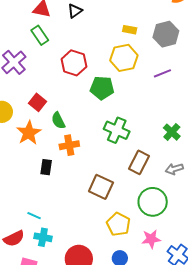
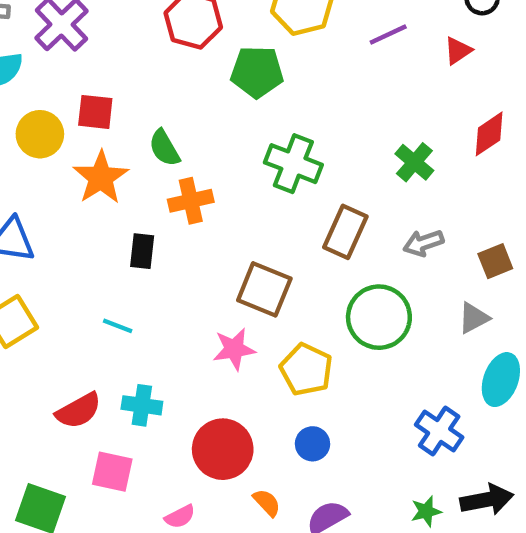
red square: (38, 102) -> (95, 112), moved, turned -30
cyan line: (34, 216) -> (118, 326), moved
pink star: (151, 239) -> (234, 349), moved

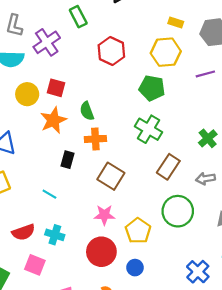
green pentagon: (257, 72) -> (152, 88), moved
brown square: (264, 289) -> (111, 176), moved
red circle: (223, 449) -> (101, 252), moved

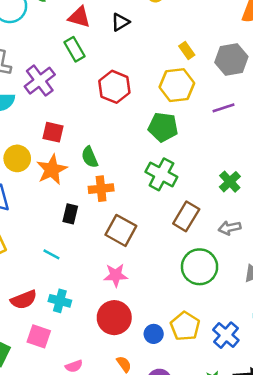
yellow rectangle: (176, 22) -> (187, 50), turned 40
yellow circle: (27, 94) -> (17, 158), moved
yellow pentagon: (138, 231) -> (185, 326), moved

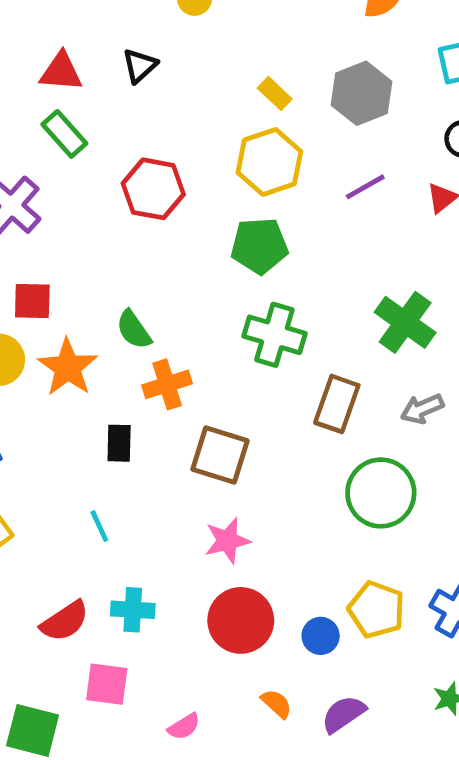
red square: (53, 132) -> (32, 301), moved
green cross: (230, 182) -> (405, 322), size x1.4
cyan line: (51, 254) -> (99, 526), turned 49

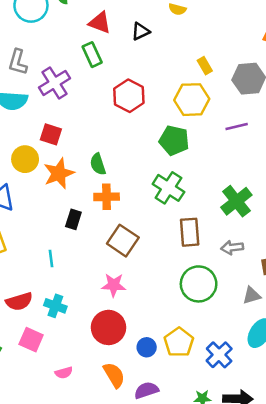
brown rectangle: (337, 404) -> (190, 232), turned -40
orange semicircle: (277, 704) -> (114, 375), size x1.5

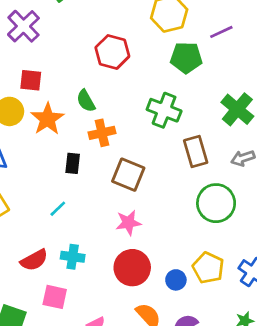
red hexagon: (129, 96) -> (112, 52), moved
green pentagon: (174, 140) -> (186, 58), moved
cyan line: (51, 258) -> (58, 209), turned 66

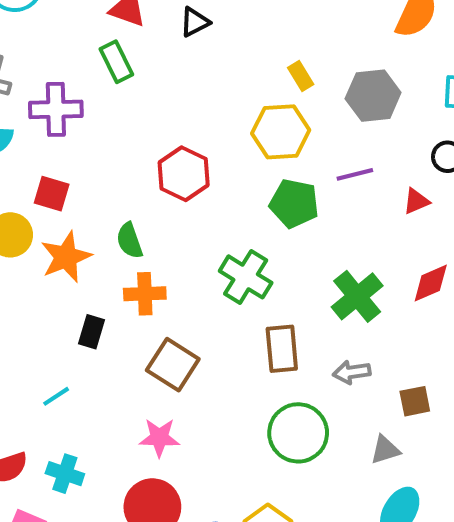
purple cross: (23, 26) -> (56, 109), turned 32

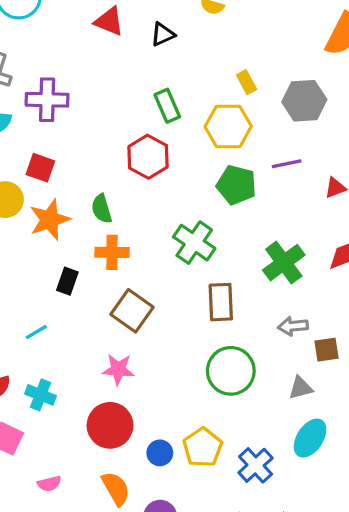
green rectangle: (116, 62) -> (167, 106), moved
gray arrow: (352, 372) -> (293, 326), moved

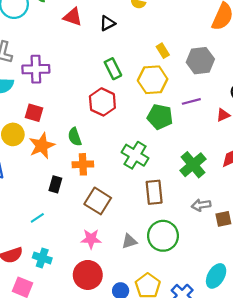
gray triangle: (301, 388) -> (129, 241), moved

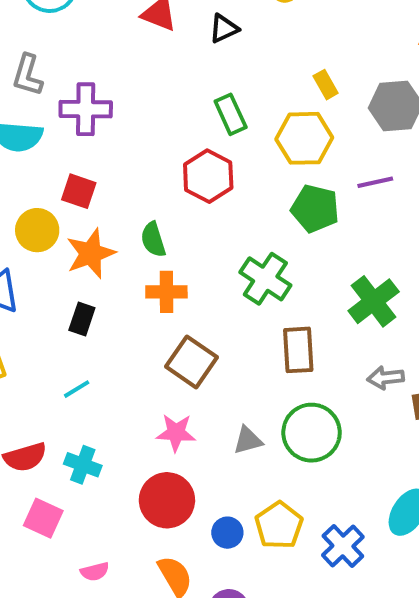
black rectangle: (55, 184) -> (82, 319), moved

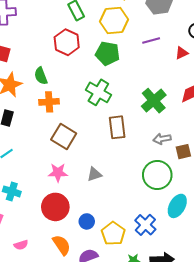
green pentagon: (315, 209) -> (107, 53), moved
green circle: (312, 433) -> (157, 175), moved
yellow pentagon: (279, 525) -> (113, 234), moved

